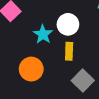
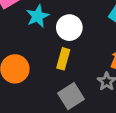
cyan star: (43, 34) -> (38, 16), moved

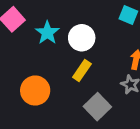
yellow rectangle: (63, 59) -> (82, 70), turned 30

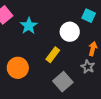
white circle: (82, 38) -> (70, 32), moved

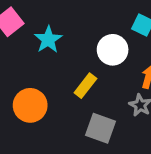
gray square: (63, 82) -> (101, 128), turned -30

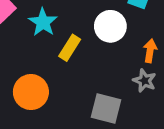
yellow rectangle: (85, 86) -> (70, 48), moved

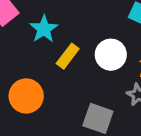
white circle: (110, 26) -> (111, 55), moved

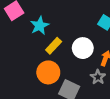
orange circle: (26, 96) -> (48, 72), moved

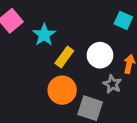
gray star: (98, 77) -> (112, 84), moved

